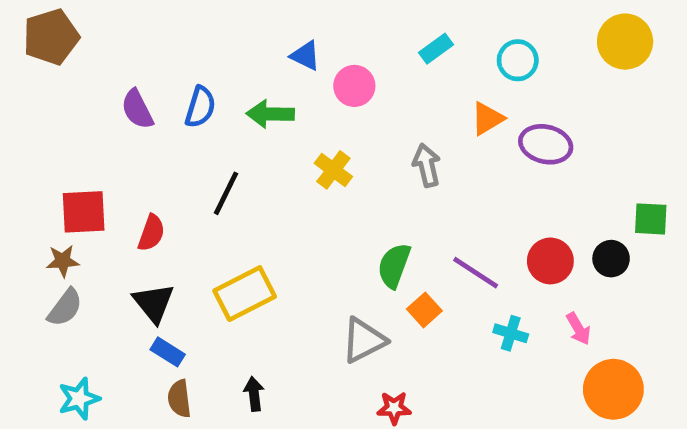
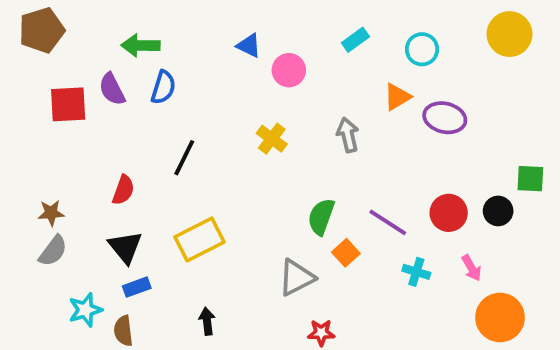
green arrow: (270, 114) -> (140, 45), moved
red square: (84, 212) -> (68, 104), moved
blue rectangle: (168, 352) -> (137, 287), turned -52
cyan star: (79, 399) -> (85, 310), moved
brown semicircle: (179, 399) -> (123, 331), moved

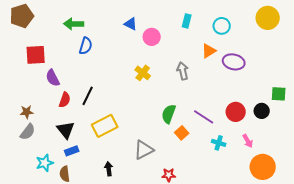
cyan rectangle: (355, 40) -> (187, 21), turned -40
purple semicircle: (112, 89) -> (53, 78), moved
black line: (184, 158) -> (88, 96), moved
gray triangle: (296, 278) -> (144, 150), moved

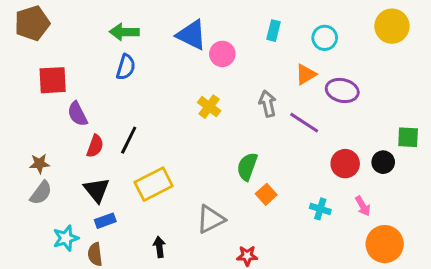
green arrow: (74, 24) -> (124, 32), moved
blue triangle: (131, 24) -> (192, 35), size x1.6
purple line: (204, 117) -> (304, 123), moved

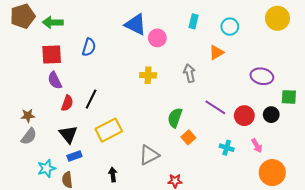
green arrow: (124, 32) -> (53, 22), moved
red square: (53, 80) -> (52, 55), moved
purple ellipse: (342, 90) -> (262, 76), moved
yellow cross: (209, 107) -> (148, 75), turned -35
purple line: (304, 123) -> (215, 107), moved

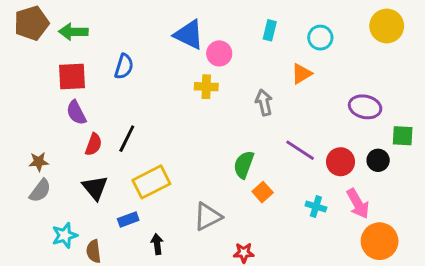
yellow cross: (148, 75) -> (206, 87), moved
pink arrow: (257, 146) -> (358, 204), size x1.5
blue rectangle: (74, 156) -> (128, 220), moved

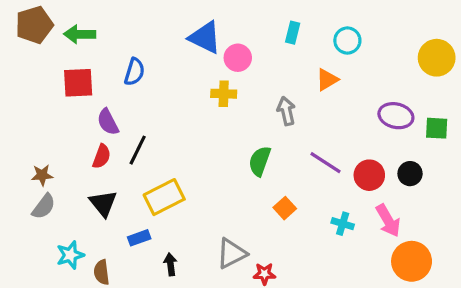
yellow circle: (387, 26) -> (437, 58), moved
purple semicircle: (76, 113) -> (108, 122), moved
green square: (403, 136) -> (437, 128), moved
green semicircle: (244, 165) -> (260, 161), moved
gray triangle: (208, 217) -> (232, 253), moved

